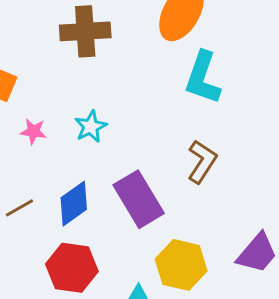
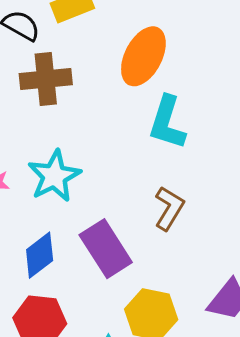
cyan star: (91, 127) -> (54, 176), size x1.6

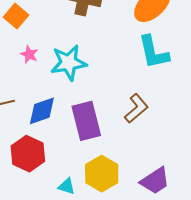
cyan L-shape: (167, 123) -> (154, 52), turned -48

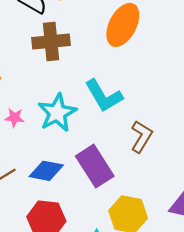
cyan L-shape: (154, 52) -> (104, 96), moved
blue diamond: (42, 111) -> (46, 171), turned 48

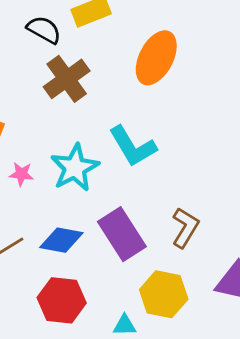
brown cross: (51, 42) -> (67, 79), turned -30
brown L-shape: (141, 136) -> (185, 228), moved

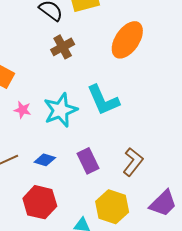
brown cross: (67, 79) -> (63, 47), size x0.7
purple rectangle: (122, 234) -> (88, 161), size x0.7
blue diamond: (61, 240) -> (45, 160), size x0.7

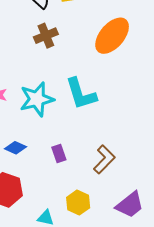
purple rectangle: (88, 161) -> (59, 153), size x0.7
yellow hexagon: (112, 207) -> (78, 203), size x0.7

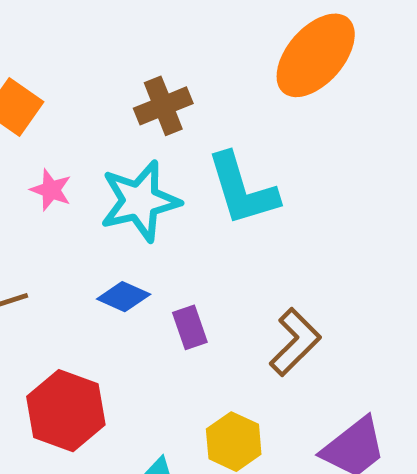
brown cross: (46, 36) -> (163, 106), moved
blue diamond: (15, 148) -> (124, 297), moved

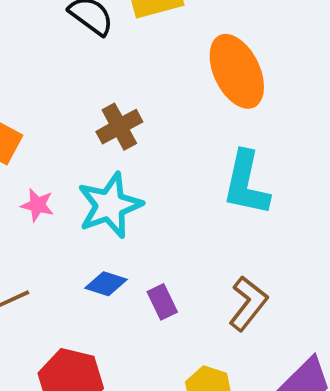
orange ellipse: (316, 55) -> (237, 71), turned -60
cyan L-shape: (242, 189) -> (246, 183), moved, turned 36

